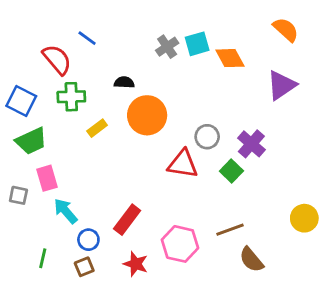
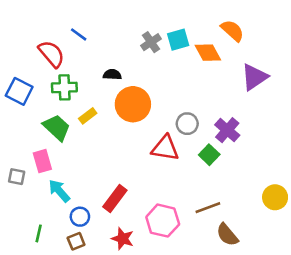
orange semicircle: (286, 30) -> (232, 31), moved
green trapezoid: (31, 141) -> (57, 128), moved, turned -112

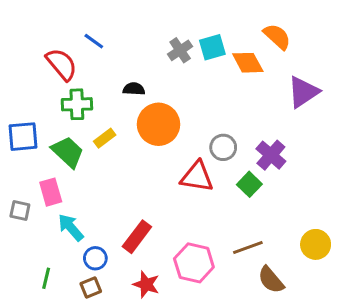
blue square: (19, 91) -> (23, 137), moved, turned -32
yellow circle: (275, 197) -> (316, 244), moved

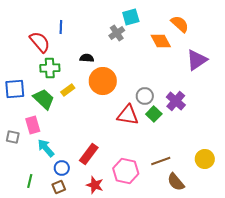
blue line: (94, 41) -> (61, 27), turned 56
cyan square: (212, 47) -> (131, 17), moved
green square: (249, 184) -> (154, 114), moved

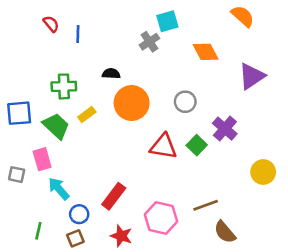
orange semicircle: (180, 24) -> (243, 16), moved
red semicircle: (40, 42) -> (51, 24), moved, size x0.6
gray circle: (145, 96) -> (185, 102), moved
yellow circle: (205, 159) -> (263, 172), moved

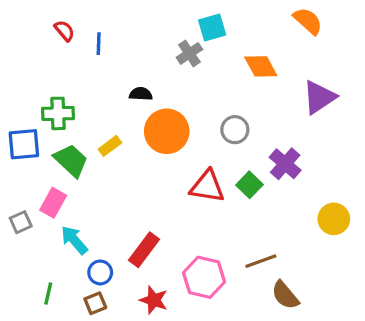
green cross: (64, 86) -> (58, 113), moved
pink rectangle: (42, 159) -> (53, 203), turned 45
gray square: (17, 175) -> (21, 222), turned -36

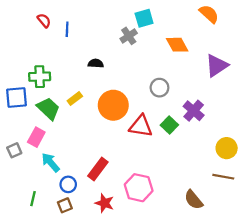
orange circle: (167, 131) -> (113, 105), moved
brown line: (261, 261) -> (223, 177), moved, turned 30

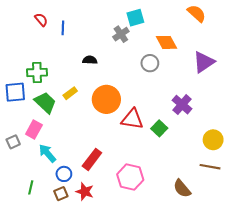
gray circle: (159, 88) -> (150, 63), moved
green square: (169, 125) -> (159, 128), moved
red star: (104, 203) -> (85, 192), moved

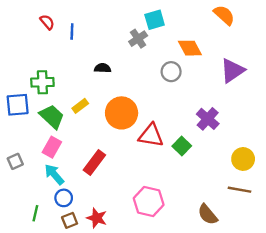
pink rectangle: (34, 129) -> (52, 147), moved
red rectangle: (92, 159) -> (94, 163), moved
blue circle: (64, 174) -> (64, 198), moved

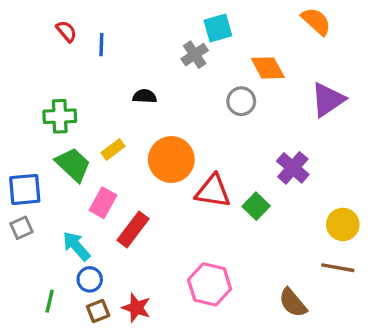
blue square: (18, 105) -> (25, 189), moved
pink rectangle: (52, 147) -> (103, 203), moved

